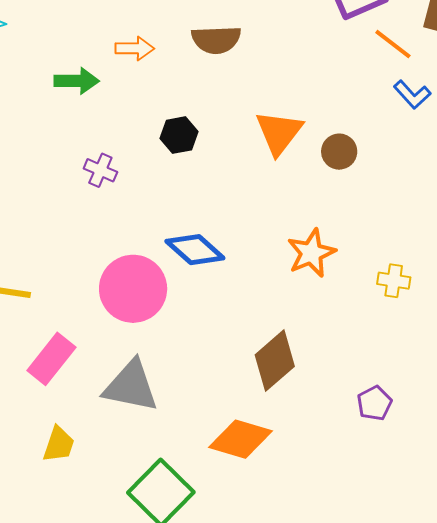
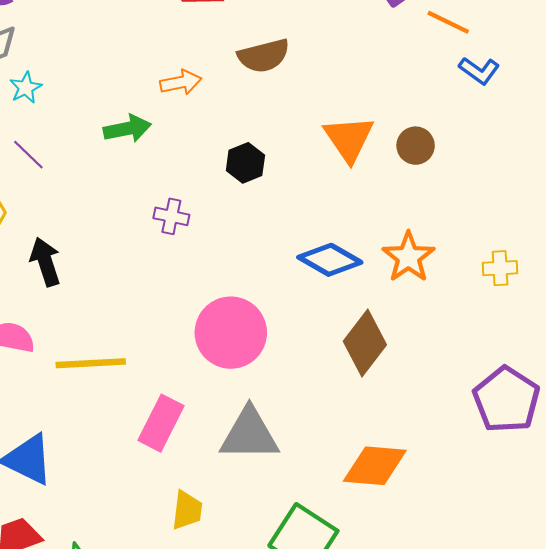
blue diamond: (195, 250) -> (330, 260), moved
brown diamond: (275, 361) -> (365, 343), moved
purple pentagon: (374, 403) -> (506, 400), size x1.8

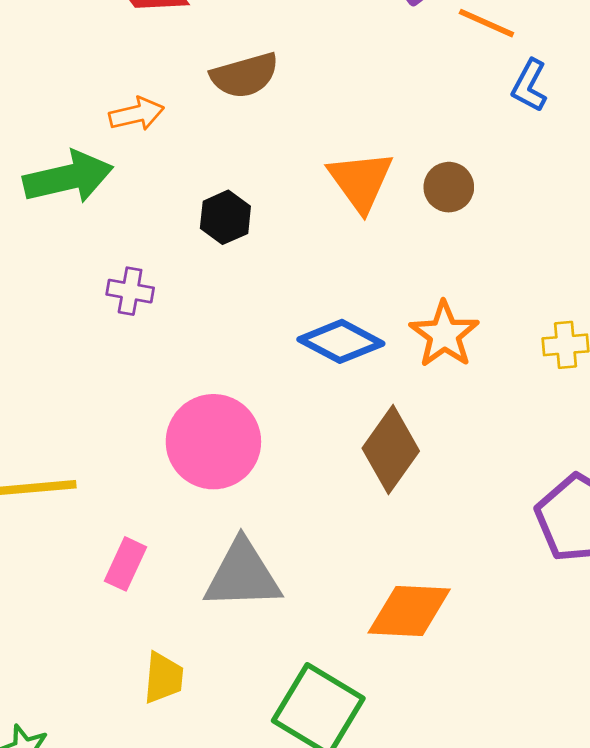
blue L-shape: (479, 71) -> (529, 86), turned 84
green arrow: (127, 129) -> (68, 177), size x1.4
pink rectangle: (161, 423) -> (125, 564), size x0.7

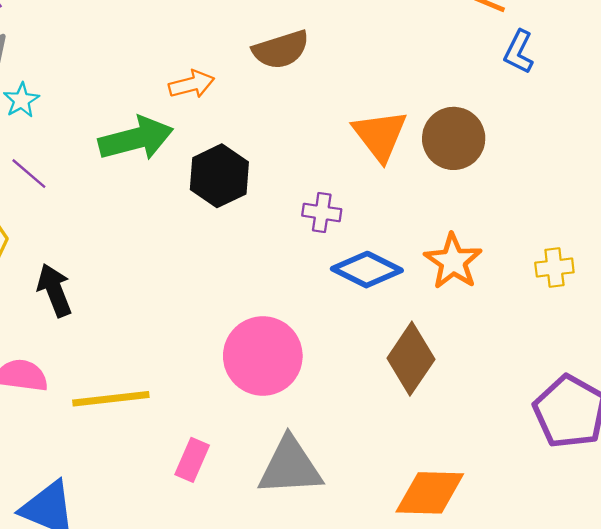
brown circle: (449, 187) -> (454, 138), size x1.5
black hexagon: (225, 217) -> (219, 176), moved, size x1.4
purple cross: (130, 291) -> (322, 212), moved

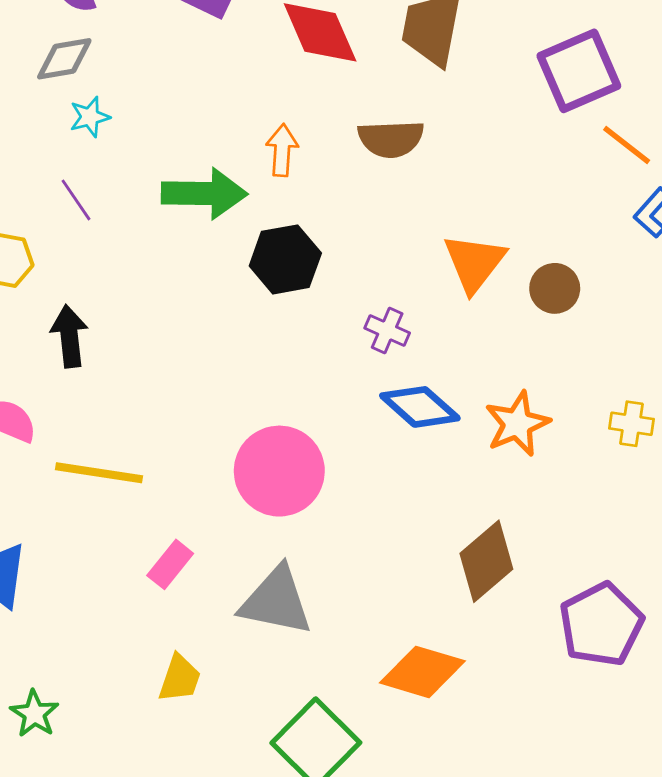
orange arrow: (192, 84) -> (282, 150), turned -87
brown circle: (454, 138) -> (555, 288), size x0.7
yellow cross: (554, 267) -> (632, 424), moved
brown diamond: (411, 359) -> (486, 561), moved

